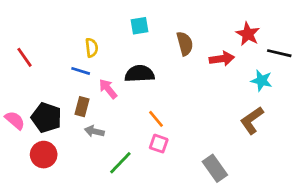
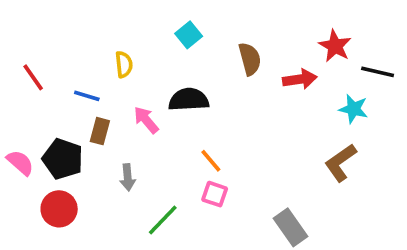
cyan square: (140, 26) -> (189, 35), turned -30
blue line: (81, 71) -> (87, 96), moved
brown rectangle: (82, 107) -> (100, 131), moved
gray arrow: (94, 131) -> (128, 177), turned -108

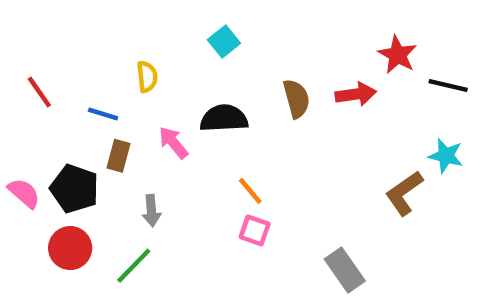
brown semicircle: (250, 59) -> (296, 99), moved
cyan star: (354, 109) -> (446, 156), moved
green line: (163, 220) -> (134, 266), moved

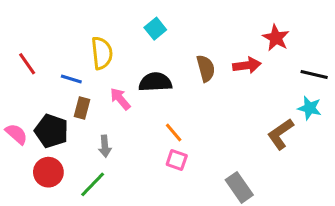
yellow semicircle: (147, 77) -> (102, 53), size x1.5
black line: (448, 85) -> (314, 74), moved

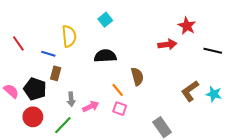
brown semicircle: (206, 68) -> (137, 77), moved
pink arrow: (120, 99) -> (91, 106), moved, turned 105
cyan star: (310, 108) -> (214, 94), moved

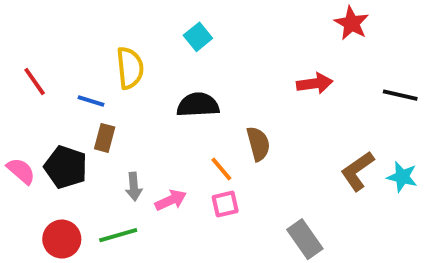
red star: (187, 26) -> (352, 23), moved
pink square: (120, 109) -> (225, 204), turned -32
red circle: (33, 117) -> (62, 239), moved
green line: (63, 125) -> (118, 235), turned 30

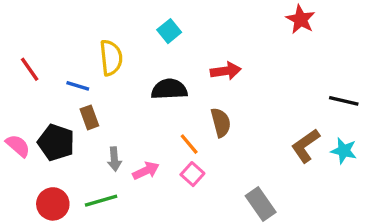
red arrow: (315, 83) -> (226, 71), moved
black line: (400, 95) -> (344, 101), moved
brown rectangle: (105, 138) -> (89, 117), turned -35
pink square: (225, 204) -> (192, 174), turned -35

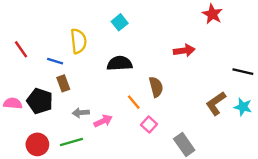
red arrow: (226, 71) -> (184, 50), moved
pink semicircle: (18, 146) -> (13, 103), turned -36
gray arrow: (114, 159) -> (81, 113), turned 91
pink square: (192, 174) -> (149, 124), moved

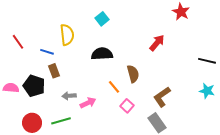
red arrow: (184, 50) -> (157, 43), turned -42
brown L-shape: (216, 103) -> (162, 97), moved

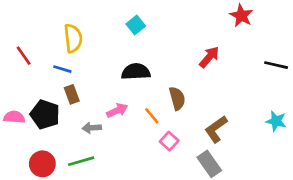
yellow semicircle: (67, 35) -> (73, 38), moved
black line: (207, 61) -> (276, 65), moved
pink arrow: (88, 103) -> (117, 110), moved

